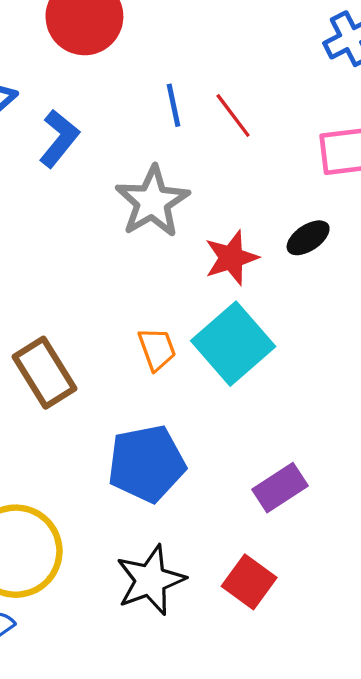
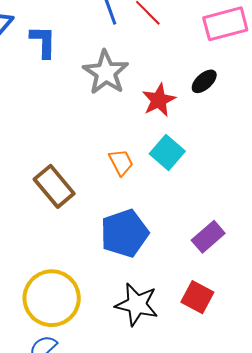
blue L-shape: (59, 139) -> (43, 42), turned -30
cyan square: (233, 344) -> (167, 153), size x0.7
black star: (151, 580) -> (137, 304), turned -30

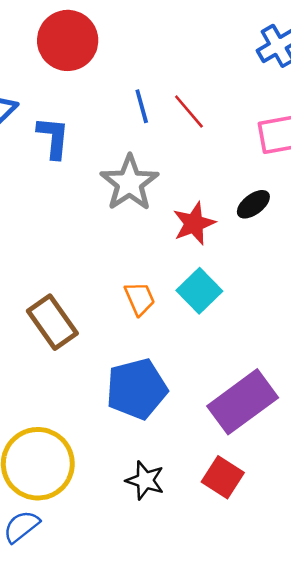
purple rectangle: (208, 237) -> (243, 402), size x1.6
black star: (137, 304) -> (145, 480), size x0.7

